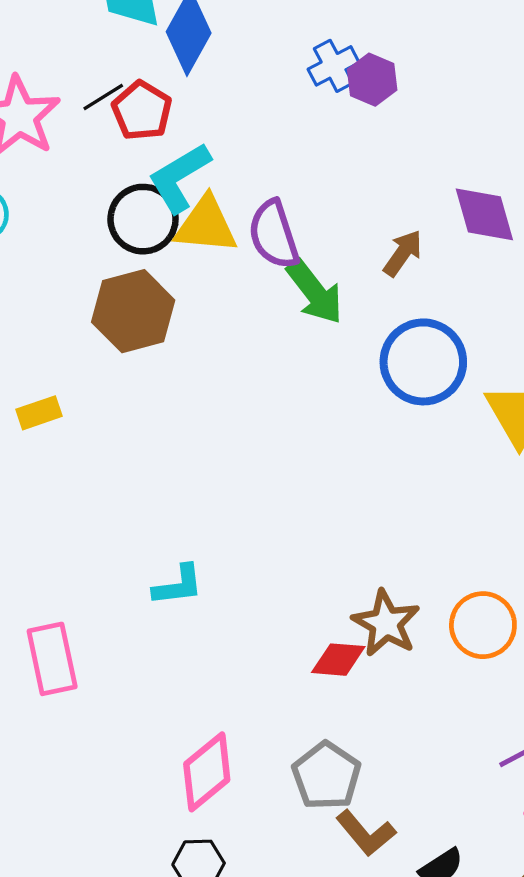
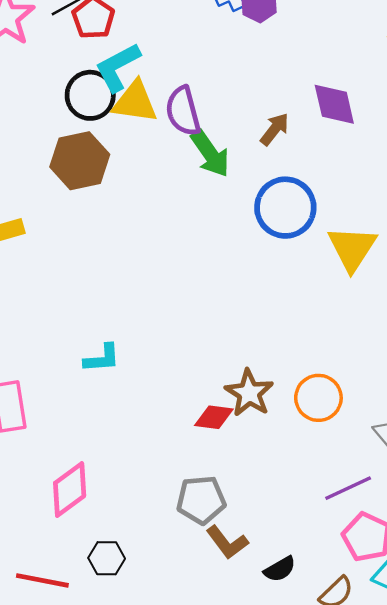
pink diamond: (207, 772) -> (70, 490), moved
gray pentagon: (326, 776) -> (201, 500), turned 30

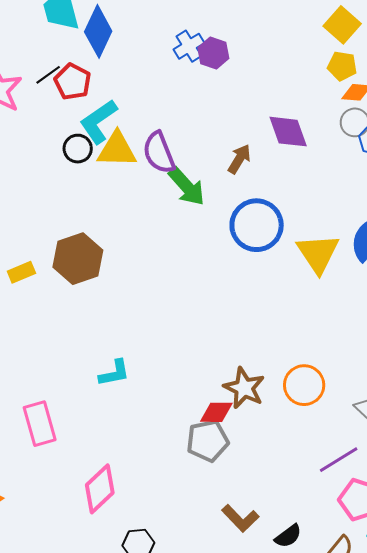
black circle: (90, 95) -> (78, 149), size x0.7
brown hexagon: (80, 161) -> (78, 259), moved
gray pentagon: (201, 500) -> (208, 441), moved

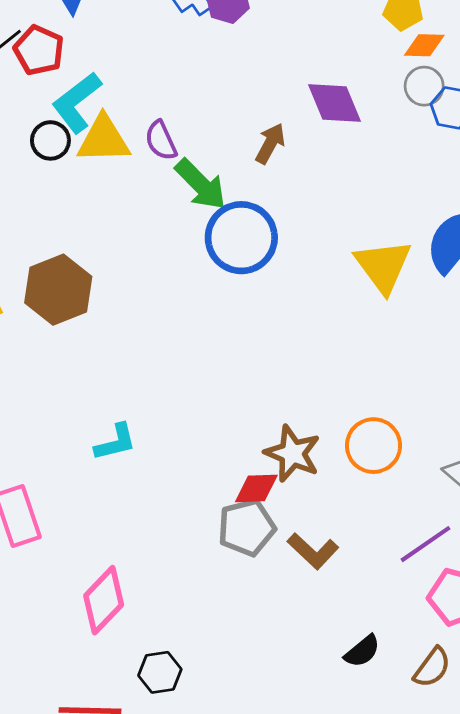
purple semicircle: (159, 153) -> (161, 141), size x0.7
blue circle: (257, 225) -> (241, 238), moved
brown L-shape: (240, 518) -> (313, 551), moved

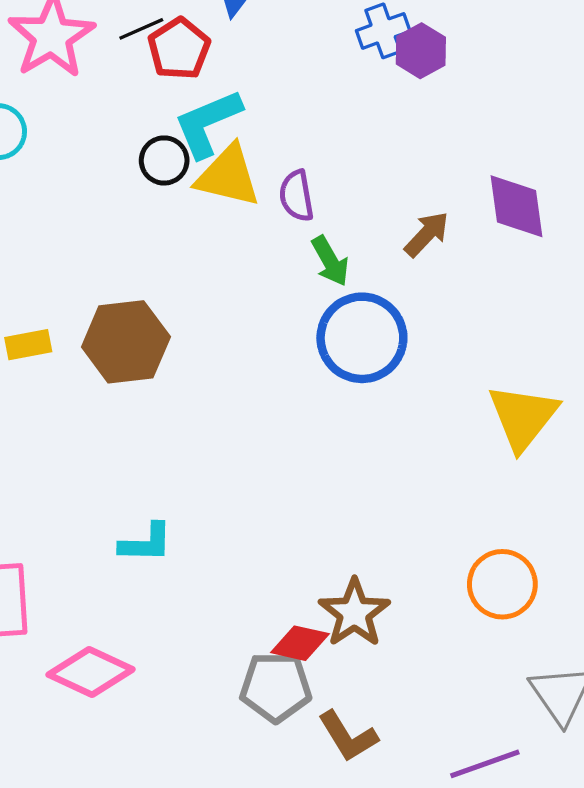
green arrow: (201, 184) -> (330, 261), size x0.7
orange circle: (373, 446) -> (502, 584), moved
pink diamond: (104, 600) -> (91, 672), moved, turned 56

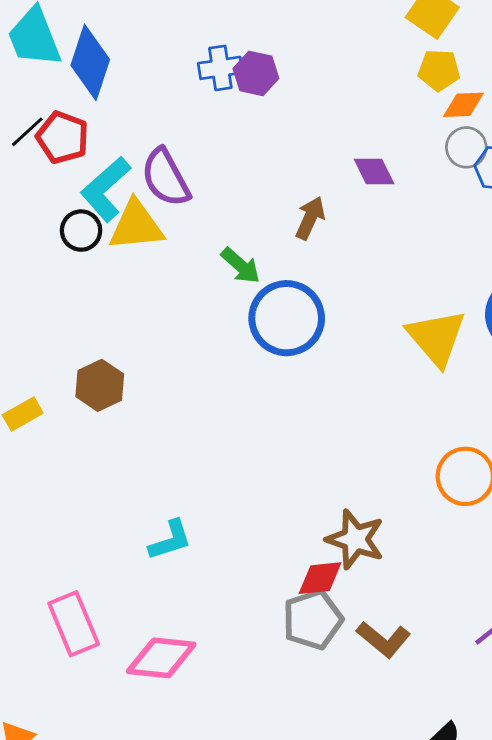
blue cross: (383, 31) -> (220, 68), turned 30
purple semicircle: (296, 196) -> (166, 178), moved, size x1.4
purple diamond: (516, 206) -> (374, 171), size x0.7
brown hexagon: (126, 342) -> (100, 385), size x0.7

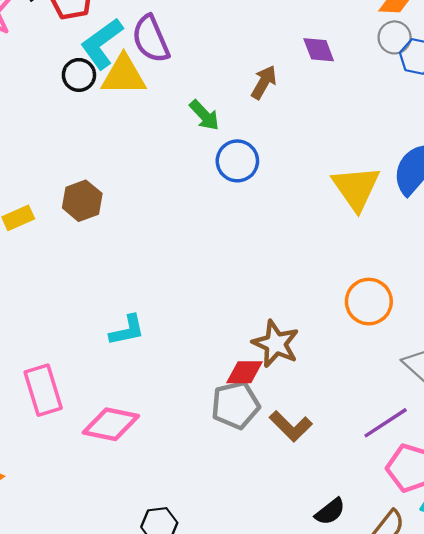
blue circle: (287, 318) -> (237, 161), size x0.7

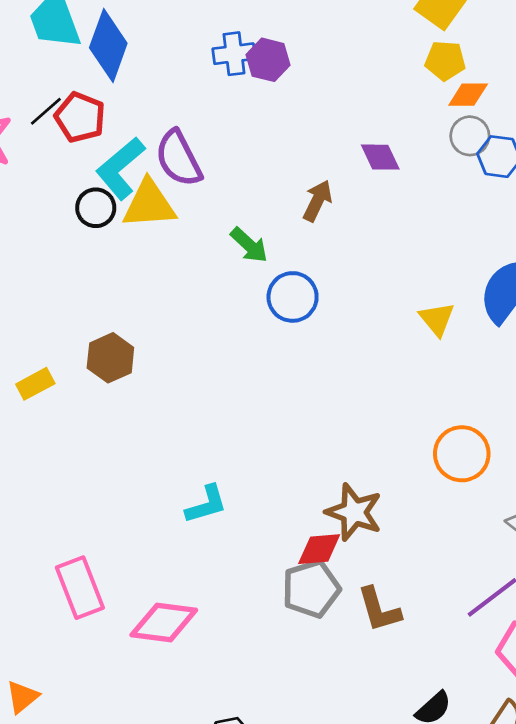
yellow triangle: (356, 188) -> (437, 319), size x0.6
cyan L-shape: (127, 330) -> (206, 504), moved
brown L-shape: (291, 426) -> (379, 610), turned 33

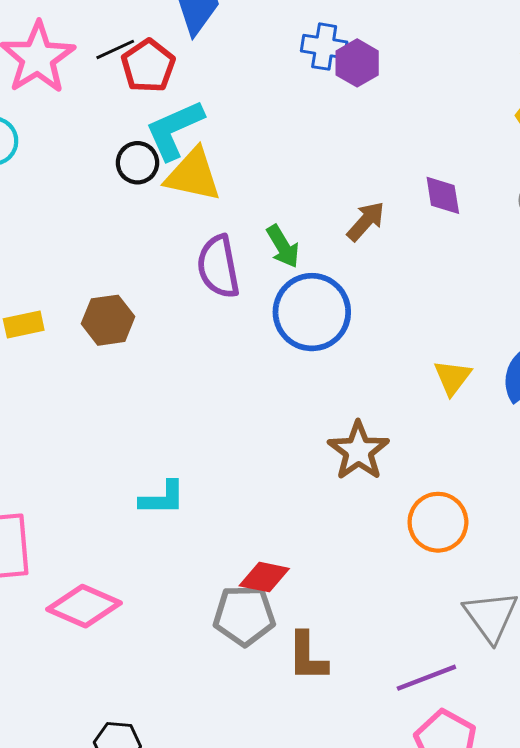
purple semicircle: (179, 158) -> (218, 267), moved
blue circle: (293, 297) -> (312, 312), size x1.4
brown star: (354, 512) -> (358, 451), moved

